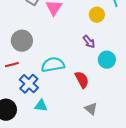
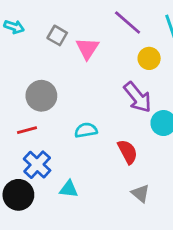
purple arrow: (89, 42) -> (138, 97), size x1.6
cyan semicircle: (53, 65) -> (86, 130), size x0.7
blue cross: (29, 84) -> (37, 165), moved

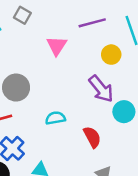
purple line: (128, 23) -> (92, 23), turned -56
gray square: (57, 35) -> (22, 15), moved

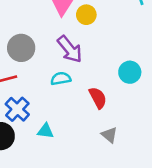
yellow circle: (111, 55) -> (86, 15), moved
purple arrow: (101, 89) -> (70, 49), moved

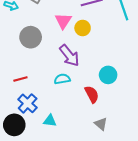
gray circle: (21, 48) -> (31, 37), moved
cyan circle: (130, 72) -> (108, 75), moved

